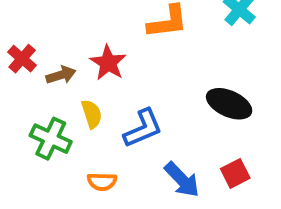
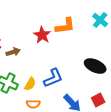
red star: (108, 63) -> (42, 35), moved
yellow semicircle: (92, 114) -> (30, 84), moved, turned 48

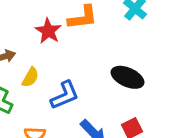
yellow semicircle: (30, 84) -> (30, 77), moved

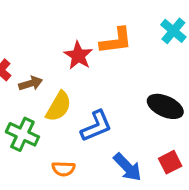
yellow semicircle: (30, 77) -> (59, 106), size x1.4

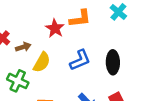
black ellipse: (165, 106) -> (113, 62), turned 65
blue L-shape: (96, 126) -> (80, 60), moved

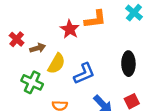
blue L-shape: (80, 60) -> (84, 74), moved

